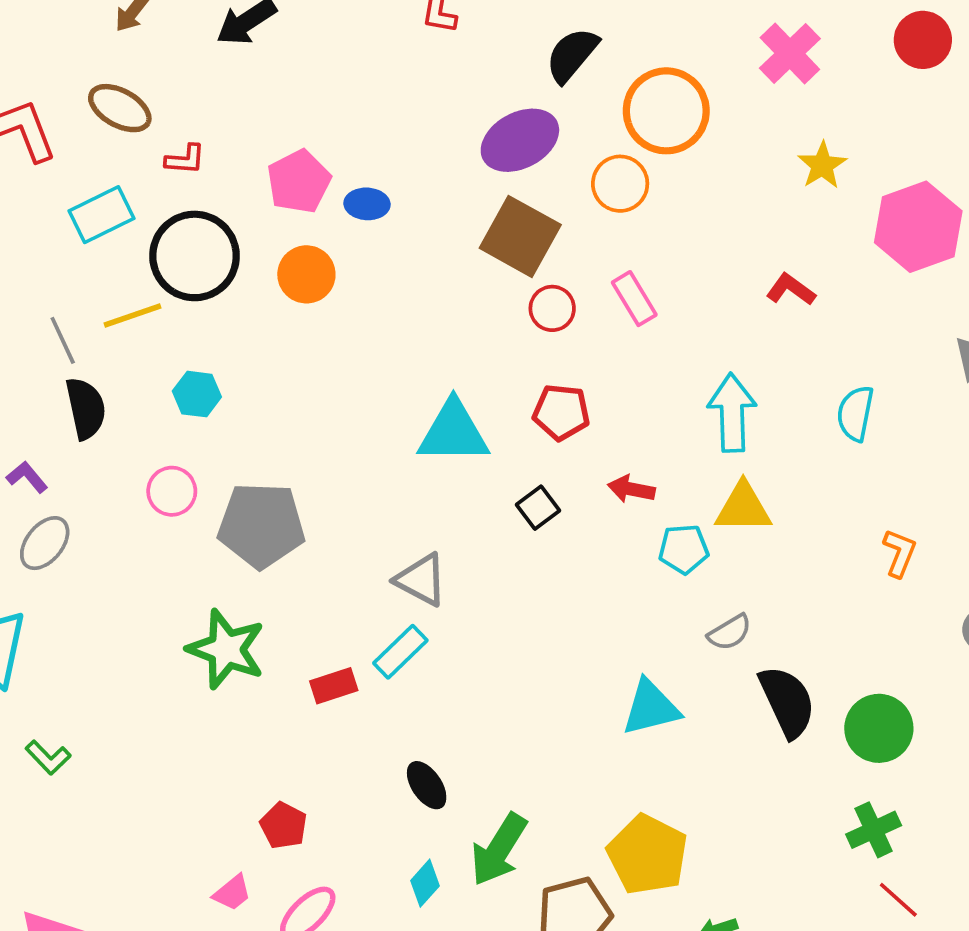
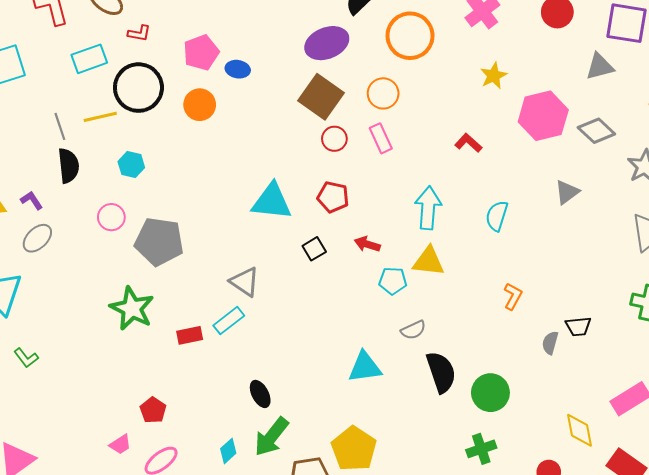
orange circle: (620, 184) -> (383, 93), moved
black ellipse: (427, 785) -> (260, 394), moved

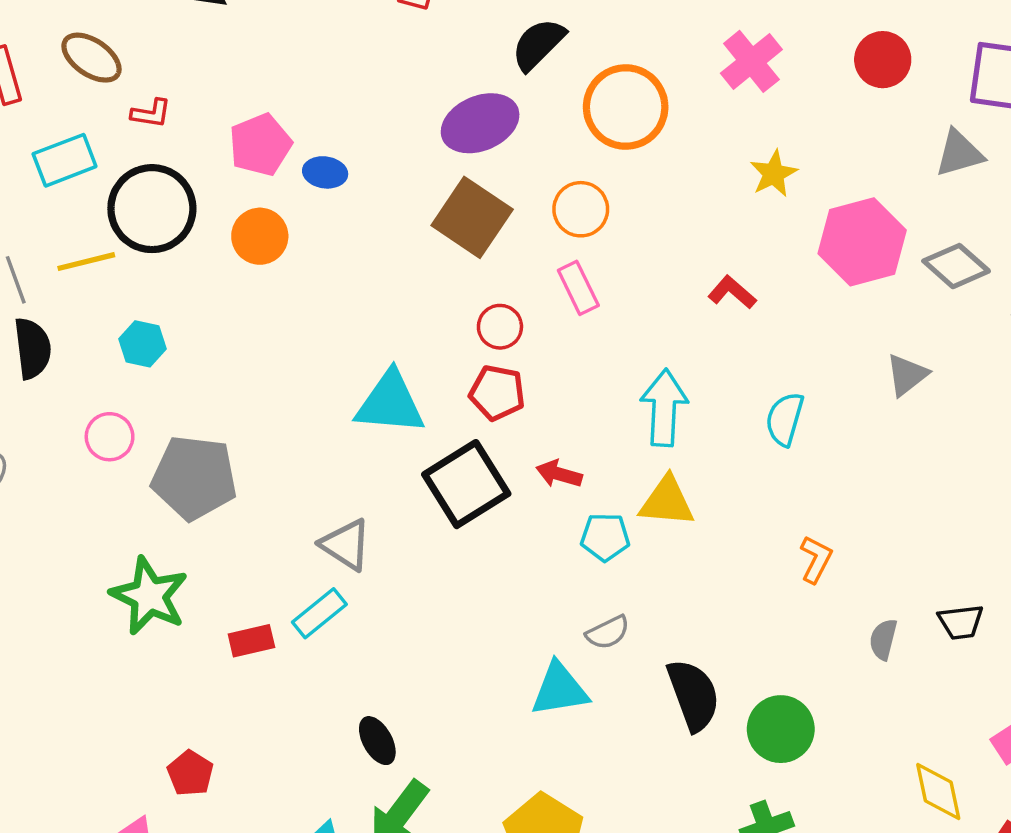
red circle: (334, 139) -> (500, 327), moved
black square: (314, 249) -> (466, 484), size x2.0
black trapezoid: (578, 326) -> (961, 622), moved
gray semicircle: (413, 330) -> (608, 632), moved

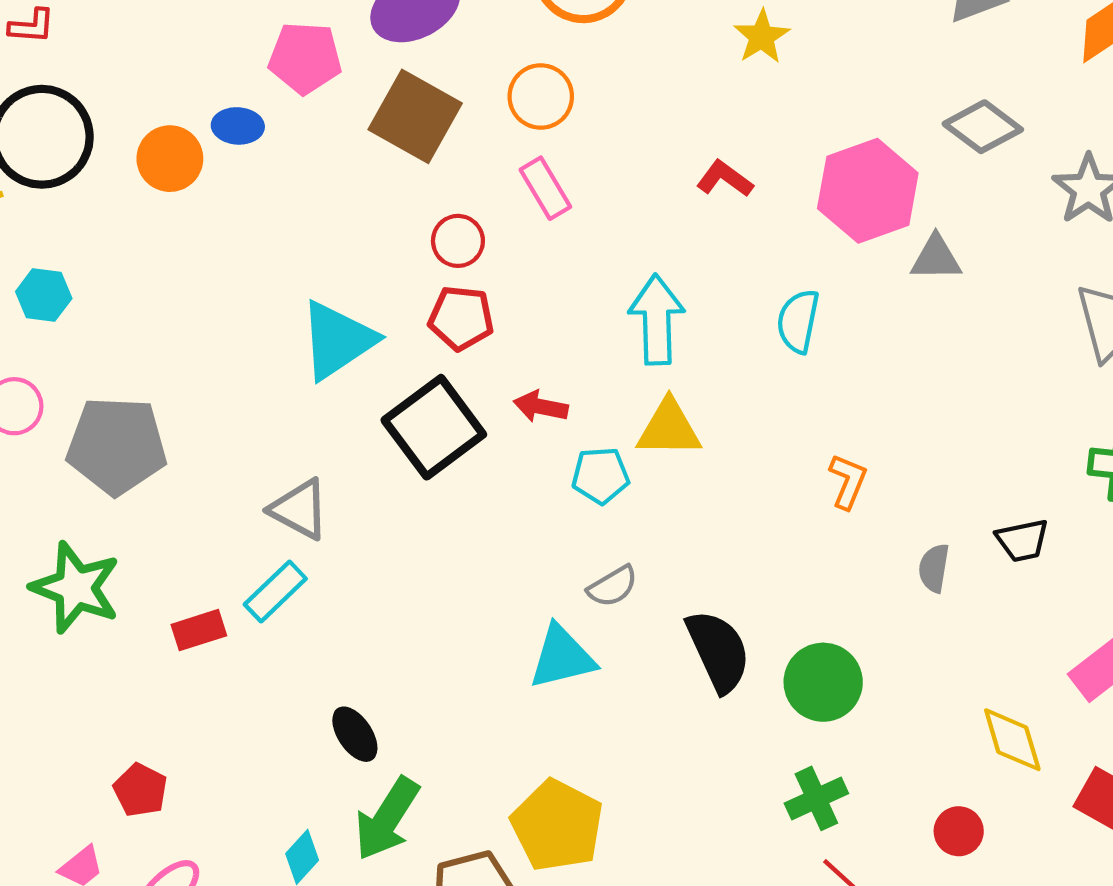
pink pentagon: (260, 145) -> (305, 58), moved, turned 30
blue ellipse: (325, 172) -> (238, 126), moved
pink hexagon: (862, 242) -> (868, 191), moved
gray triangle: (907, 375) -> (936, 258), turned 42
cyan triangle: (390, 403) -> (337, 340), turned -34

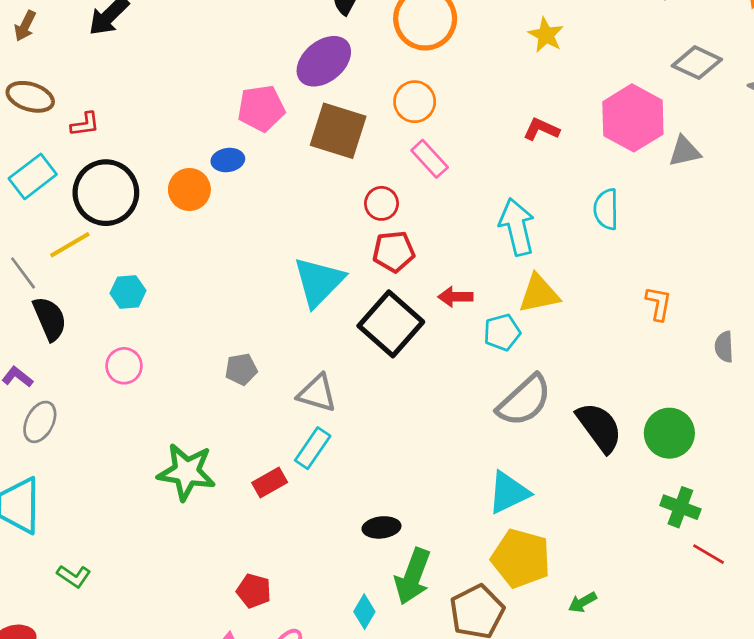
gray pentagon: (117, 446) -> (241, 369), moved, size x0.5
gray semicircle: (613, 586) -> (524, 401), size x1.8
cyan triangle: (562, 657) -> (509, 493), moved
black ellipse: (355, 734) -> (381, 527), turned -51
green cross: (816, 798) -> (680, 507), turned -33

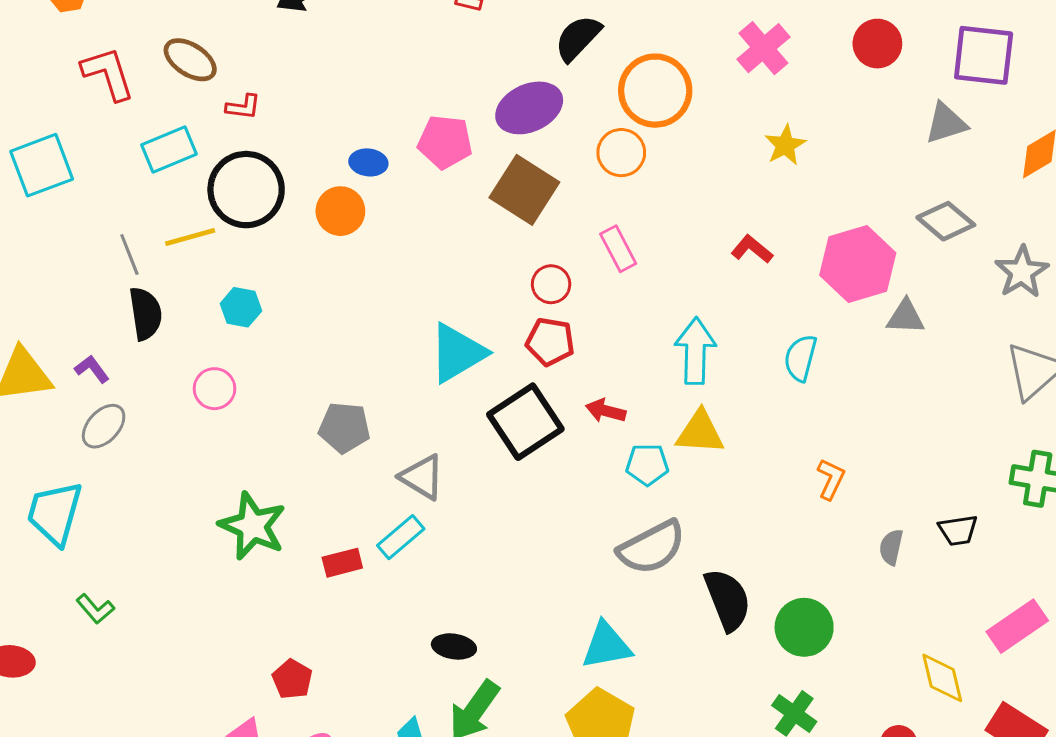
orange circle: (415, 102) -> (621, 153), moved
blue ellipse: (228, 160) -> (368, 162), moved
gray pentagon: (241, 369) -> (344, 428), size x1.4

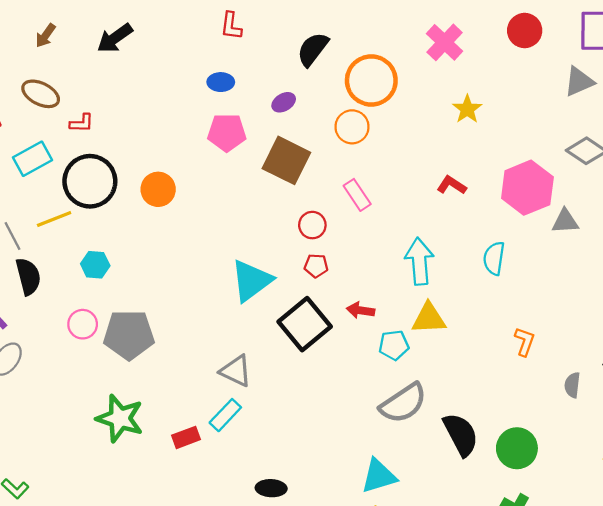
purple ellipse: (529, 108) -> (284, 102), size x0.5
blue ellipse: (368, 162) -> (221, 82), moved
red pentagon: (550, 342) -> (316, 266), size x0.7
gray pentagon: (344, 428) -> (129, 335), moved, size x1.4

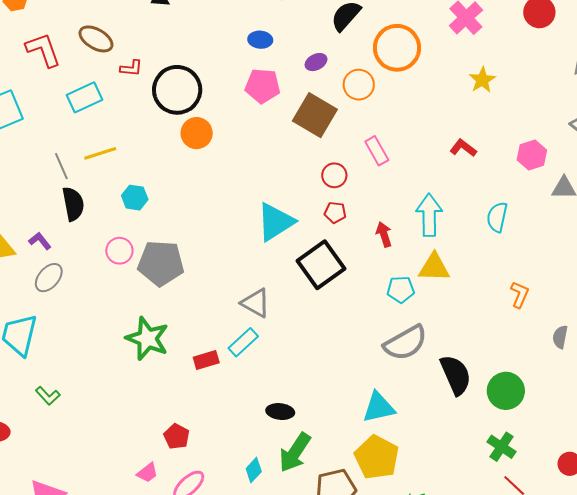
orange circle: (352, 127) -> (359, 85), moved
black circle: (90, 181) -> (177, 90), moved
pink hexagon: (527, 188) -> (532, 155), size x0.6
red arrow: (361, 310) -> (384, 234), moved, turned 60

